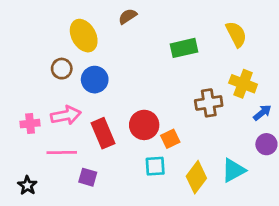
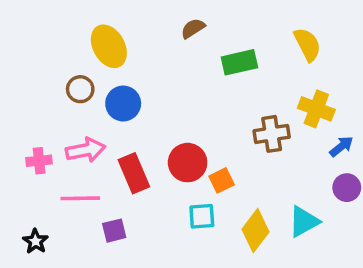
brown semicircle: (128, 16) -> (193, 28), moved
purple square: (88, 177) -> (114, 231), turned -30

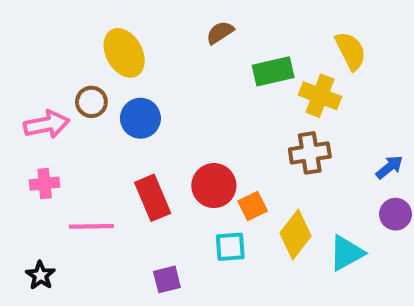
yellow cross: (316, 109) -> (320, 96), moved
pink arrow: (86, 150) -> (47, 124), moved
purple square: (114, 231) -> (167, 279), moved
yellow diamond: (256, 231) -> (296, 235), moved

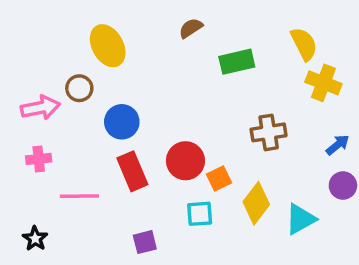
yellow cross: (320, 96) -> (323, 83), moved
blue circle: (140, 118) -> (122, 122), moved

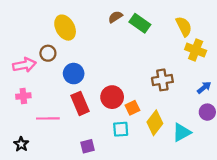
green rectangle: (237, 62) -> (140, 23), moved, turned 48

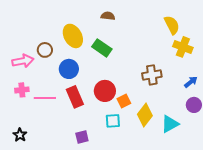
brown semicircle: (115, 17) -> (108, 16), turned 40
green rectangle: (140, 23) -> (102, 48), moved
yellow ellipse: (65, 28) -> (73, 36), moved
pink line: (48, 118) -> (45, 98), moved

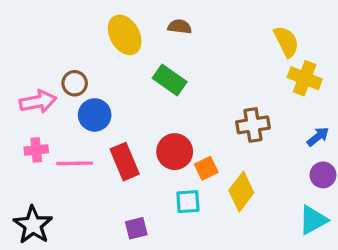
yellow ellipse: (73, 36) -> (125, 35), moved
blue circle: (69, 69) -> (95, 115), moved
cyan triangle: (170, 124) -> (313, 220), moved
black star: (20, 135) -> (33, 225), size x1.6

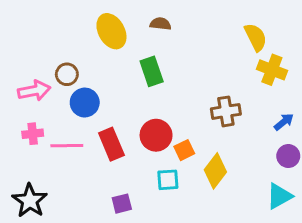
green rectangle: (170, 80) -> (152, 71), turned 36

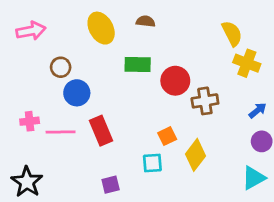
green rectangle: (152, 71) -> (138, 65), turned -70
pink arrow: (34, 91) -> (31, 31), moved
red circle: (156, 135) -> (175, 81), moved

